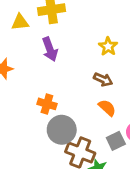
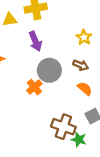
orange cross: (47, 104) -> (34, 87), turned 35
gray circle: (62, 130) -> (49, 70), moved

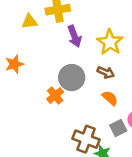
yellow star: (84, 37) -> (110, 42), size x1.5
purple arrow: (35, 41) -> (74, 36), moved

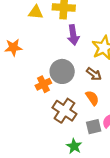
brown cross: (86, 139) -> (64, 111), moved

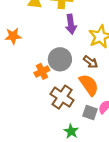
orange semicircle: (92, 98) -> (89, 85), size x1.5
gray square: (94, 127) -> (90, 113), turned 32

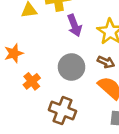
orange cross: (42, 71) -> (32, 81), moved
brown cross: (62, 97) -> (62, 111), moved

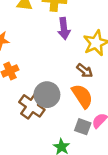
gray circle: (71, 67) -> (47, 95), moved

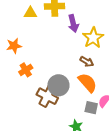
purple arrow: (64, 29) -> (73, 23), moved

